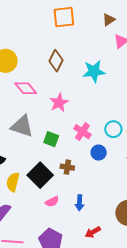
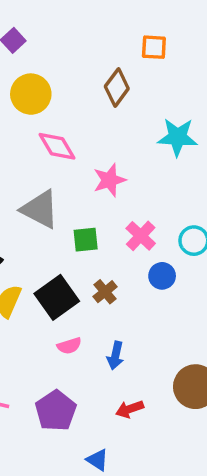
orange square: (64, 17) -> (154, 47), moved, size x0.7
brown diamond: (56, 61) -> (117, 88), moved
green square: (51, 139) -> (86, 240), turned -35
brown cross: (67, 167) -> (105, 292), turned 32

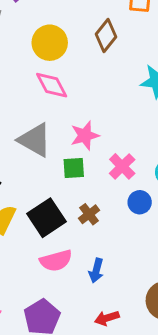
yellow circle: (31, 94) -> (50, 43), moved
pink star: (109, 180) -> (85, 135), moved
pink semicircle: (69, 346) -> (56, 261), size x1.5

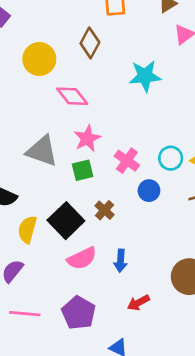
pink diamond: (52, 85) -> (72, 96), moved

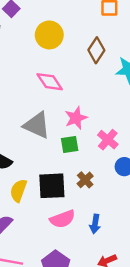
brown diamond: (90, 43) -> (96, 50), moved
yellow circle: (39, 59) -> (49, 35), moved
pink diamond: (72, 96) -> (50, 82), moved
black square: (66, 221) -> (52, 186), turned 36

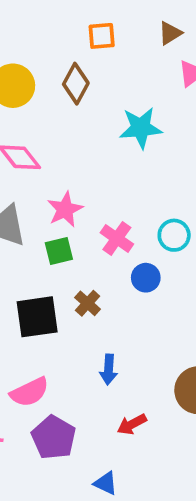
brown diamond: (96, 50) -> (76, 84), moved
pink semicircle: (63, 219) -> (30, 392), moved

